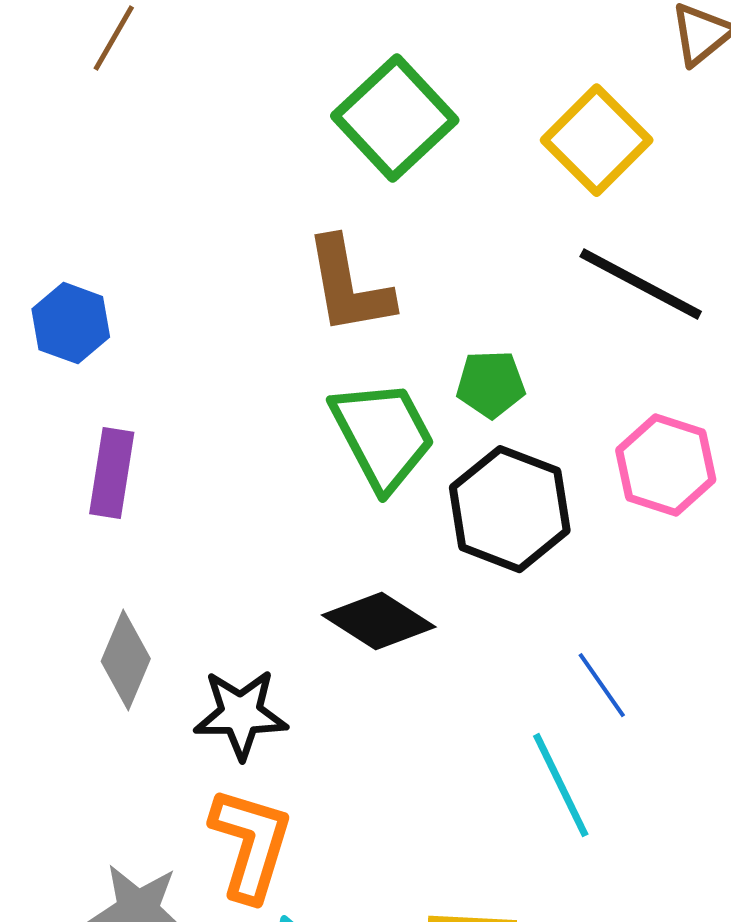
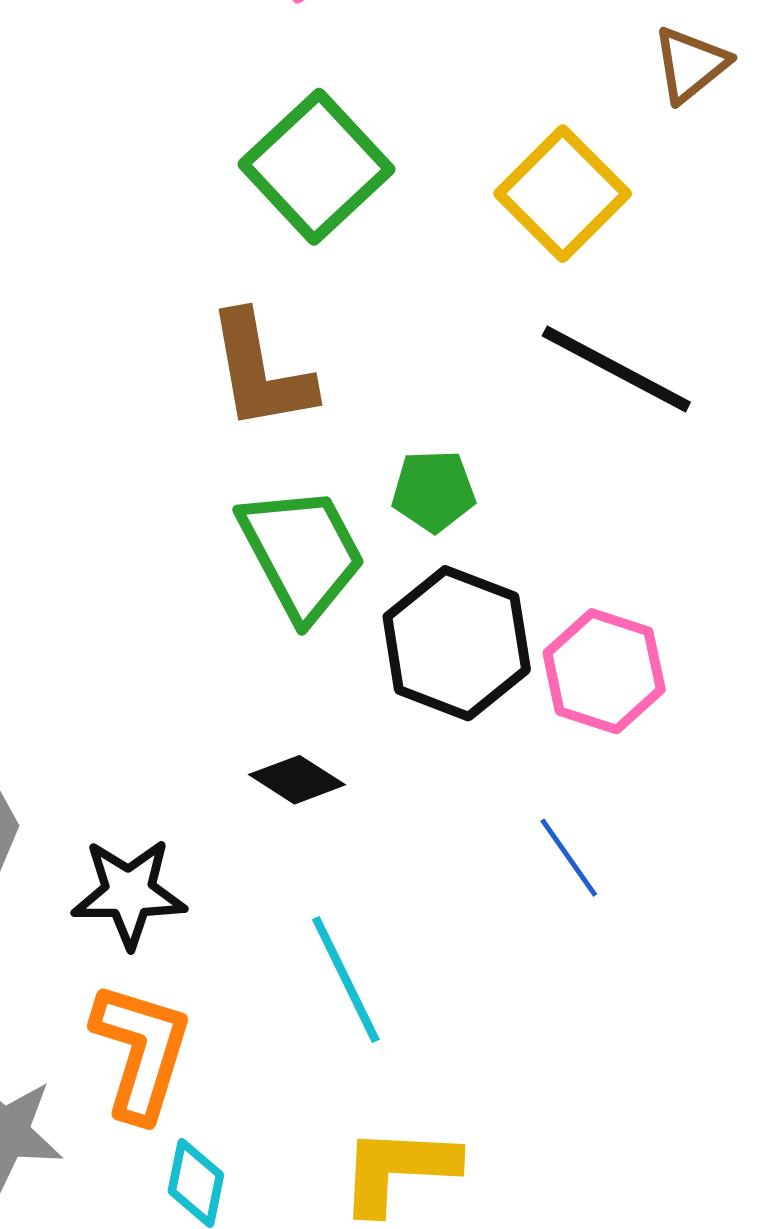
pink hexagon: (666, 465) -> (604, 671), moved
black diamond: (379, 621) -> (297, 780), size x0.7
cyan line: (561, 785) -> (346, 980), moved

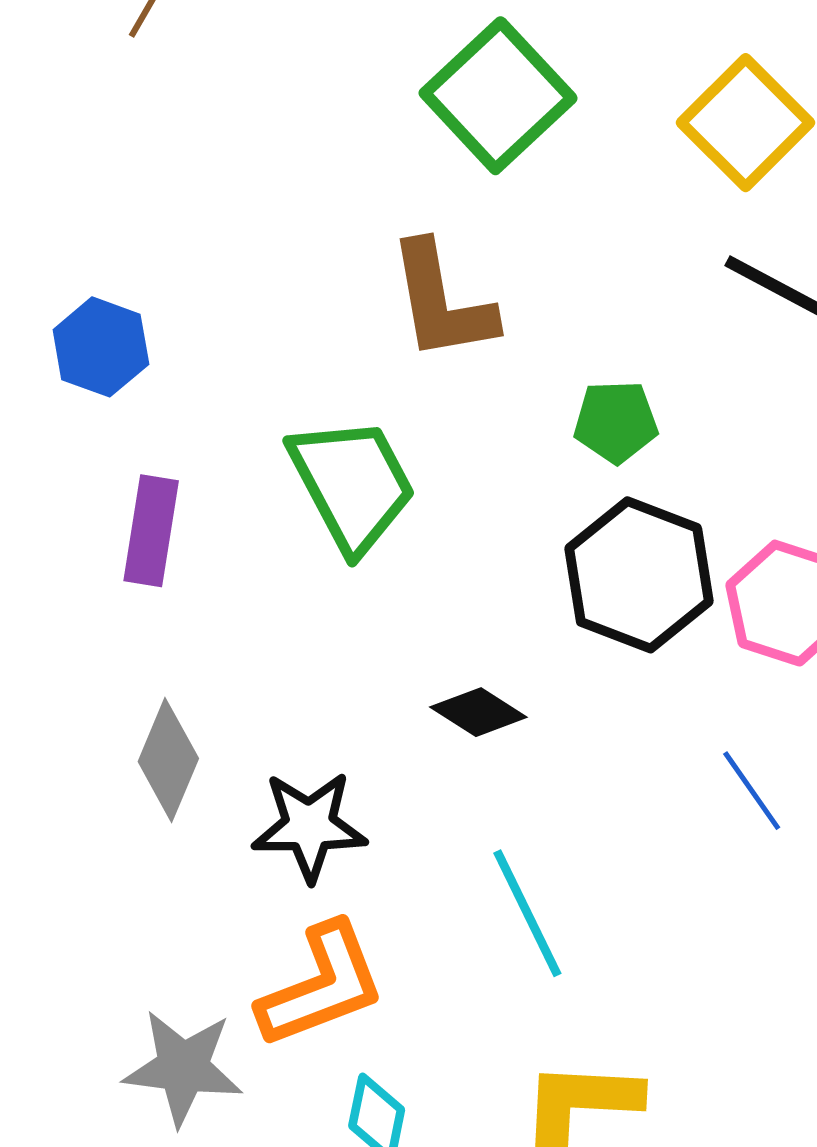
green trapezoid: (302, 553) -> (352, 484), moved
orange L-shape: (141, 1051) -> (322, 985), turned 52

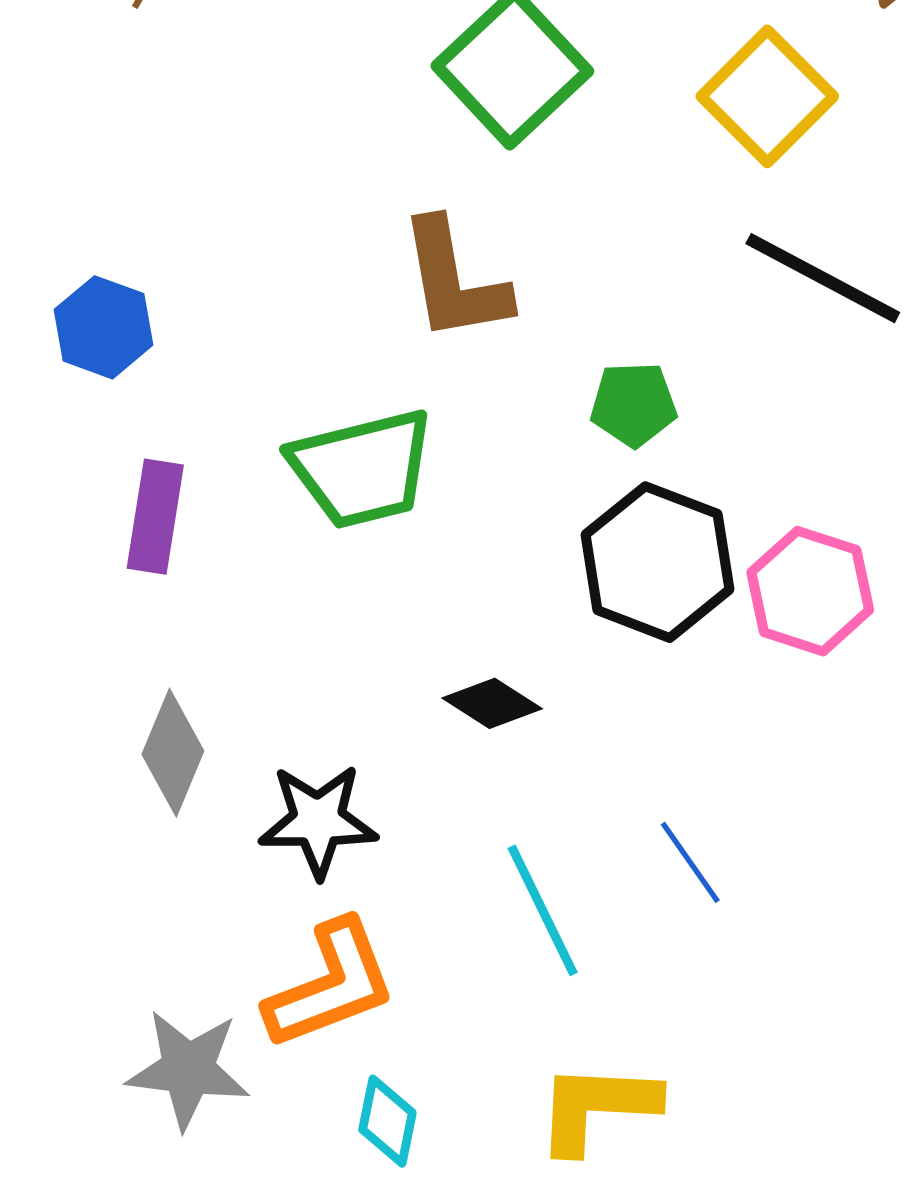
green trapezoid: (352, 484) -> (362, 469), turned 104
blue line: (752, 791) -> (690, 862), moved

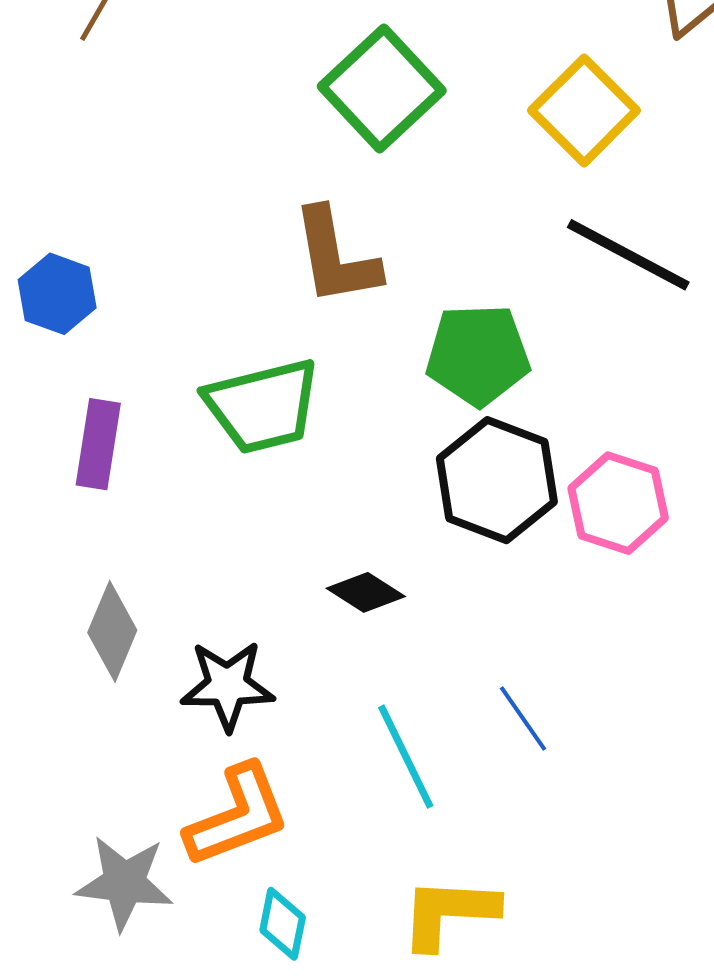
green pentagon: (634, 404) -> (478, 355), size x1.5

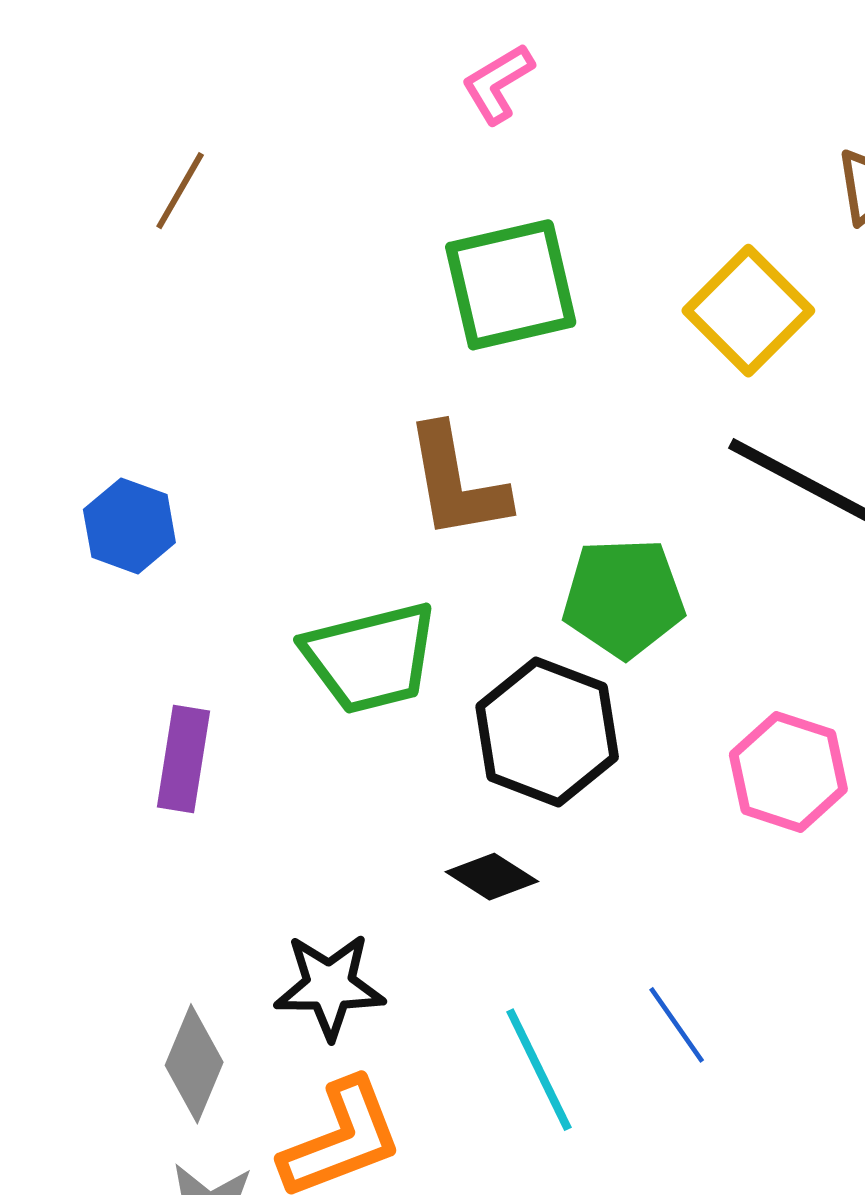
green square: (382, 88) -> (511, 285), turned 30
purple rectangle: (98, 444) -> (184, 759), moved
black hexagon: (497, 480) -> (547, 732), moved
gray diamond: (112, 631) -> (194, 1064), moved

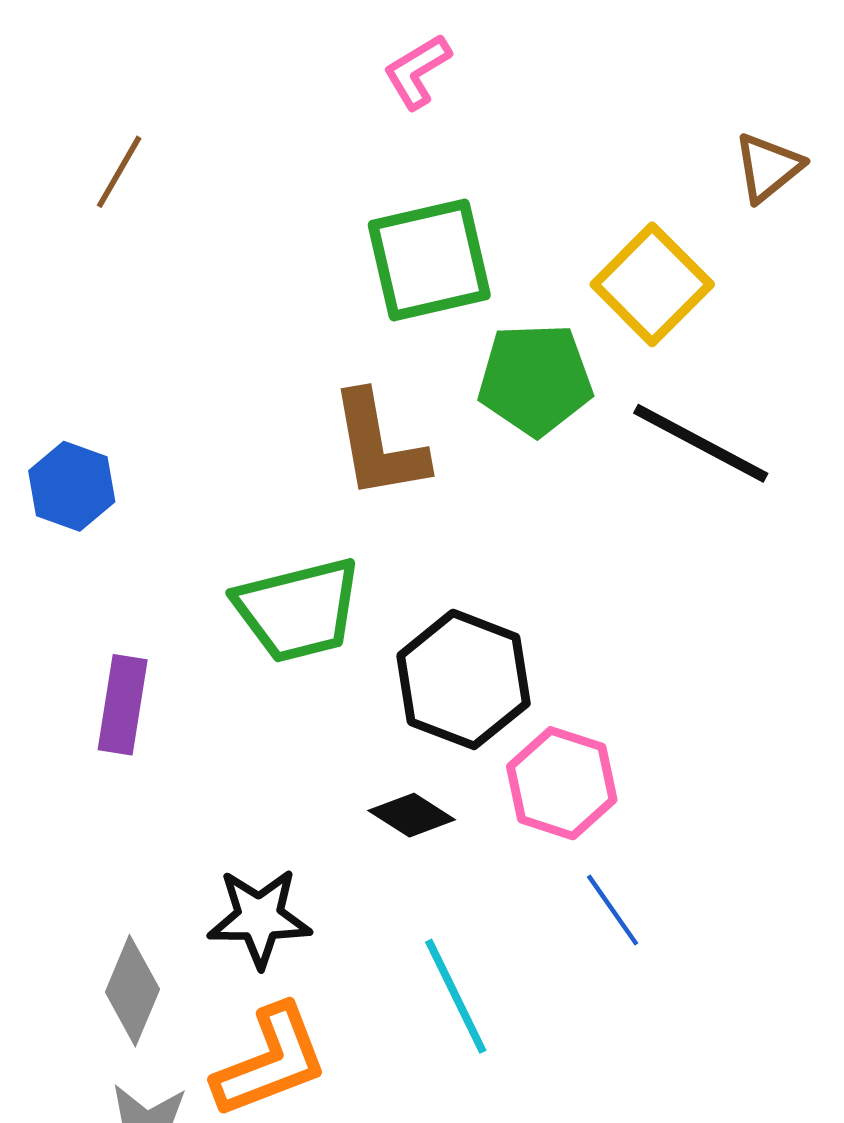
green pentagon: (624, 598) -> (535, 379), moved
pink hexagon: (788, 772) -> (562, 783), moved
blue line: (677, 1025) -> (613, 910), moved

